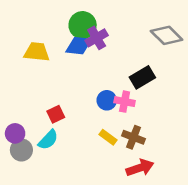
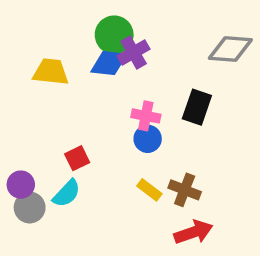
gray diamond: (167, 35) -> (230, 49), turned -40
black rectangle: (142, 77) -> (197, 107), turned -40
pink cross: (125, 102) -> (146, 116), moved

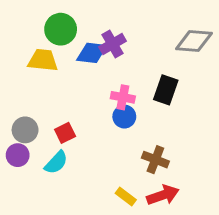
green circle: (114, 35) -> (61, 29), moved
yellow rectangle: (149, 190) -> (126, 197), moved
gray circle: (30, 207) -> (25, 130), moved

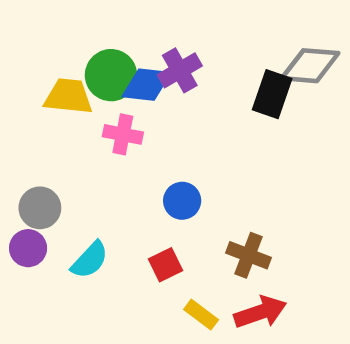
green circle: (61, 29) -> (111, 75), moved
black rectangle: (166, 90) -> (272, 94), moved
pink cross: (123, 97) -> (123, 134), moved
blue circle: (124, 117) -> (182, 201), moved
red square: (65, 133) -> (166, 265), moved

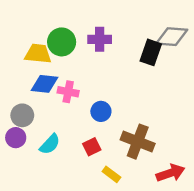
purple cross: (180, 70) -> (100, 39), turned 30
blue diamond: (147, 85) -> (45, 84), moved
pink cross: (123, 134) -> (68, 92), moved
brown cross: (248, 255) -> (138, 142), size x1.4
red arrow: (260, 312) -> (170, 173), moved

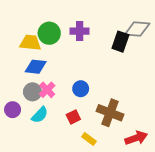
pink cross: (68, 92) -> (47, 90), moved, turned 35
gray circle: (22, 115) -> (32, 92), moved

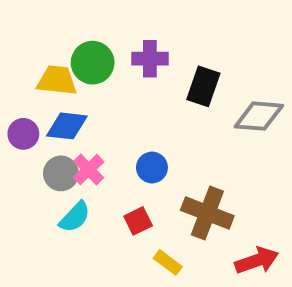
gray diamond: (137, 29) -> (259, 116), moved
black rectangle: (120, 42) -> (203, 86), moved
purple circle: (13, 110) -> (23, 134), moved

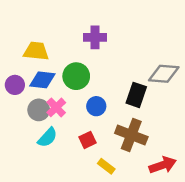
green circle: (93, 63) -> (76, 76), moved
black rectangle: (203, 86) -> (136, 95), moved

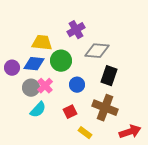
purple cross: (95, 37) -> (76, 30), turned -30
yellow trapezoid: (36, 51) -> (42, 43), moved
gray diamond: (164, 74) -> (97, 51), moved

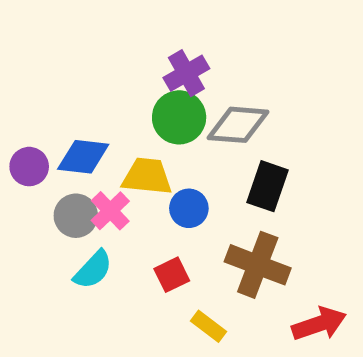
yellow trapezoid: (42, 43) -> (147, 176), moved
green circle: (61, 61) -> (179, 117), moved

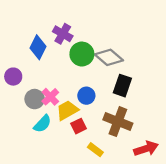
purple cross: (186, 73) -> (63, 34), moved, turned -30
gray diamond: (238, 125) -> (109, 57), turned 36
blue diamond: (83, 157) -> (38, 47), moved, turned -70
yellow trapezoid: (147, 176) -> (67, 110), moved, turned -35

